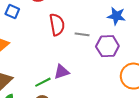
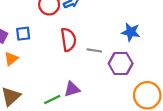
blue square: (12, 12) -> (23, 34), moved, turned -32

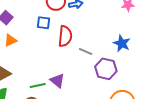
blue square: (23, 34) -> (43, 23), moved
purple triangle: (72, 89) -> (57, 81), turned 42

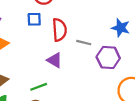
purple triangle: (57, 81) -> (55, 60), moved

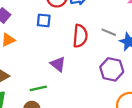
red semicircle: (59, 30) -> (80, 36), moved
gray line: (84, 43) -> (109, 32), moved

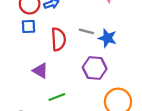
blue square: (44, 20) -> (28, 27), moved
green line: (38, 88) -> (57, 97), moved

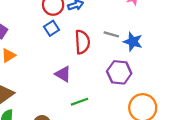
blue square: (28, 27) -> (52, 28), turned -32

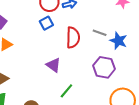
green line: (80, 102) -> (66, 91), turned -35

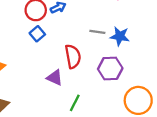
red semicircle: (73, 38) -> (73, 56), moved

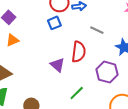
gray line: (97, 32) -> (97, 30), moved
green line: (75, 103) -> (77, 93), moved

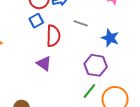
red semicircle: (79, 52) -> (53, 36), moved
green line: (77, 93) -> (89, 91), moved

